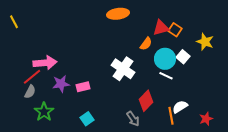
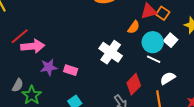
red line: (32, 77) -> (20, 36), moved
pink rectangle: (83, 87) -> (71, 70), turned 32
gray semicircle: (30, 92) -> (18, 85), moved
white semicircle: (180, 107) -> (168, 78), moved

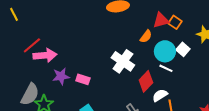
white semicircle: (168, 78) -> (160, 95), moved
red diamond: (134, 84) -> (146, 81), moved
gray semicircle: (18, 85) -> (30, 94), size x1.6

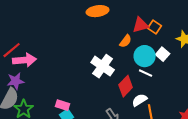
purple star: (61, 76) -> (16, 81), moved
pink rectangle: (83, 79) -> (63, 105), moved

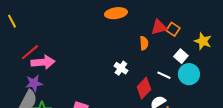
orange semicircle: (126, 41) -> (144, 43), turned -40
cyan circle: (145, 56) -> (189, 74), moved
white cross: (103, 66) -> (121, 68), size x0.6

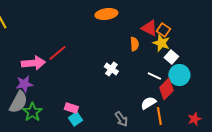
red triangle: (159, 27) -> (149, 28), turned 42
yellow star: (203, 41) -> (161, 43), moved
red line: (30, 52) -> (57, 53), moved
red diamond: (144, 88) -> (166, 89), moved

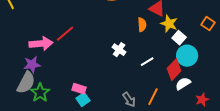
orange square: (163, 30) -> (208, 24), moved
white line: (154, 76) -> (147, 62), moved, turned -56
white semicircle: (148, 103) -> (183, 84), moved
orange line: (159, 116) -> (153, 97), moved, turned 36

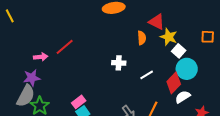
orange square: (208, 24) -> (208, 37), turned -32
pink arrow: (41, 44) -> (41, 57), size x0.6
white cross: (119, 50) -> (119, 63), turned -32
pink rectangle: (79, 89) -> (79, 102), turned -56

